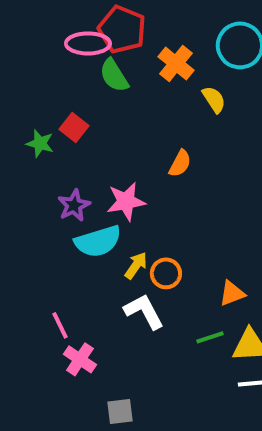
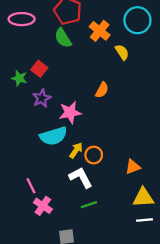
pink ellipse: (88, 43) -> (22, 19), moved
purple star: (74, 205) -> (42, 98), moved
green line: (210, 337) -> (89, 205), moved

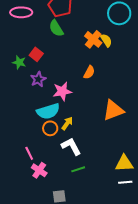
orange cross: (100, 31) -> (93, 39), moved
orange circle: (94, 155) -> (50, 128), moved
orange triangle: (133, 167) -> (113, 110), moved, size x1.6

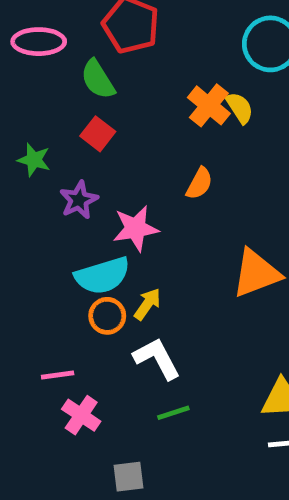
green semicircle: (56, 28) -> (98, 79), moved
red square: (36, 54) -> (98, 134), moved
pink line: (29, 153) -> (58, 375), turned -72

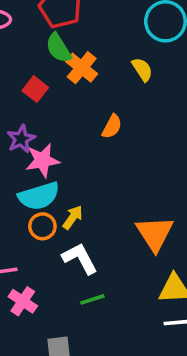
green semicircle: (98, 79) -> (58, 48), moved
orange cross: (209, 105) -> (82, 68), moved
pink star: (136, 228) -> (42, 160), moved
orange triangle: (256, 273) -> (155, 233), moved, turned -42

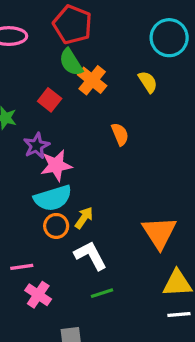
orange semicircle: (112, 127) -> (120, 134), turned -50

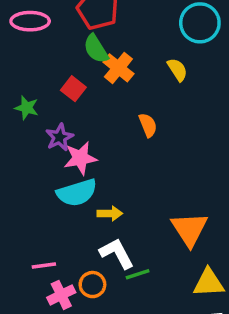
yellow arrow: (84, 218) -> (110, 213), turned 55
orange circle: (56, 226) -> (92, 285), moved
green line: (102, 293) -> (138, 274), moved
pink cross: (38, 295) -> (61, 295), turned 30

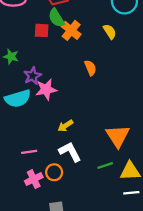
red square: (73, 89) -> (42, 30), moved, turned -35
cyan semicircle: (77, 193) -> (18, 99), moved
yellow arrow: (110, 213) -> (65, 126), turned 147
pink line: (44, 265) -> (29, 152), moved
green line: (138, 274) -> (105, 165), moved

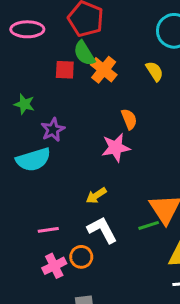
pink star: (46, 89) -> (116, 148), moved
green line: (105, 165) -> (149, 225), moved

